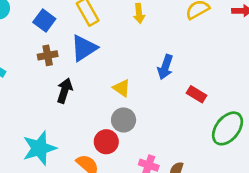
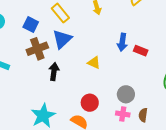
brown cross: (48, 55) -> (37, 49), size x1.5
red rectangle: (196, 94) -> (141, 51), moved
gray circle: (124, 120) -> (126, 94), moved

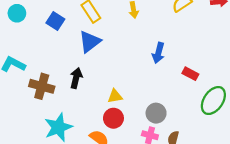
brown cross: (37, 49) -> (42, 86), moved, turned 30
red rectangle: (141, 51) -> (190, 74), moved
yellow triangle: (94, 63) -> (115, 96), moved, turned -40

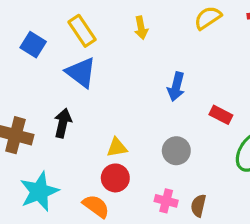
blue triangle: (90, 42) -> (81, 72), turned -45
gray circle: (156, 113) -> (176, 151), moved

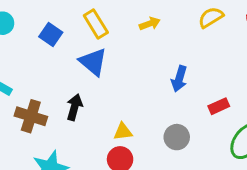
yellow arrow: (141, 28) -> (150, 24), turned -102
red rectangle: (221, 115) -> (219, 106), turned -54

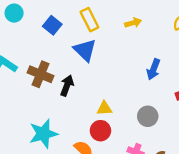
brown cross: (31, 116) -> (40, 74), moved

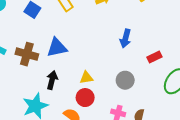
blue triangle: (85, 50) -> (57, 48), moved, turned -50
black arrow: (67, 86) -> (52, 80), moved

